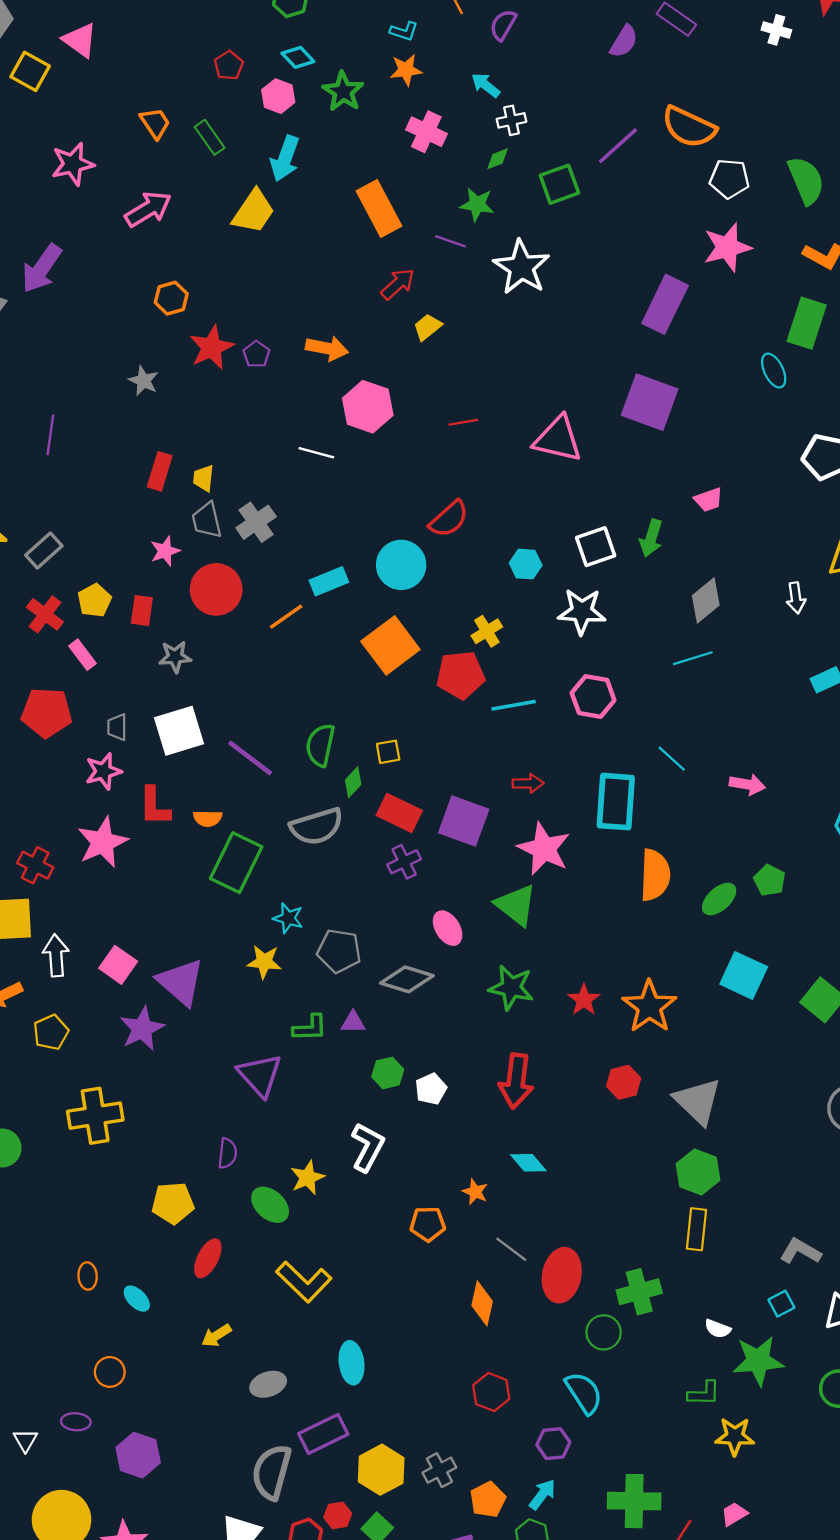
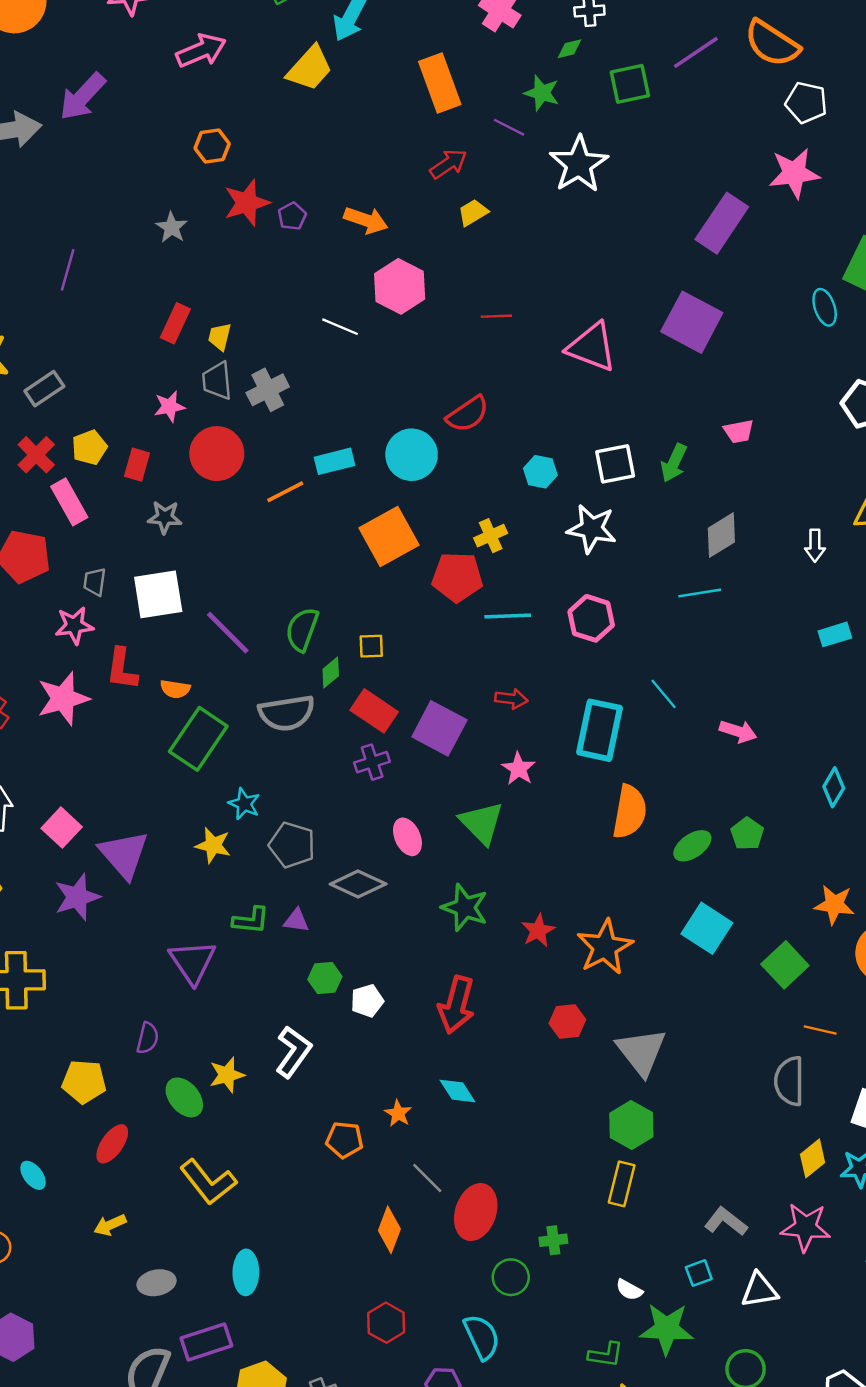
pink rectangle: (82, 655) -> (69, 502), size x1.4
pink star: (544, 849) -> (519, 769), size x0.6
green cross: (639, 1292) -> (553, 1240), size x0.6

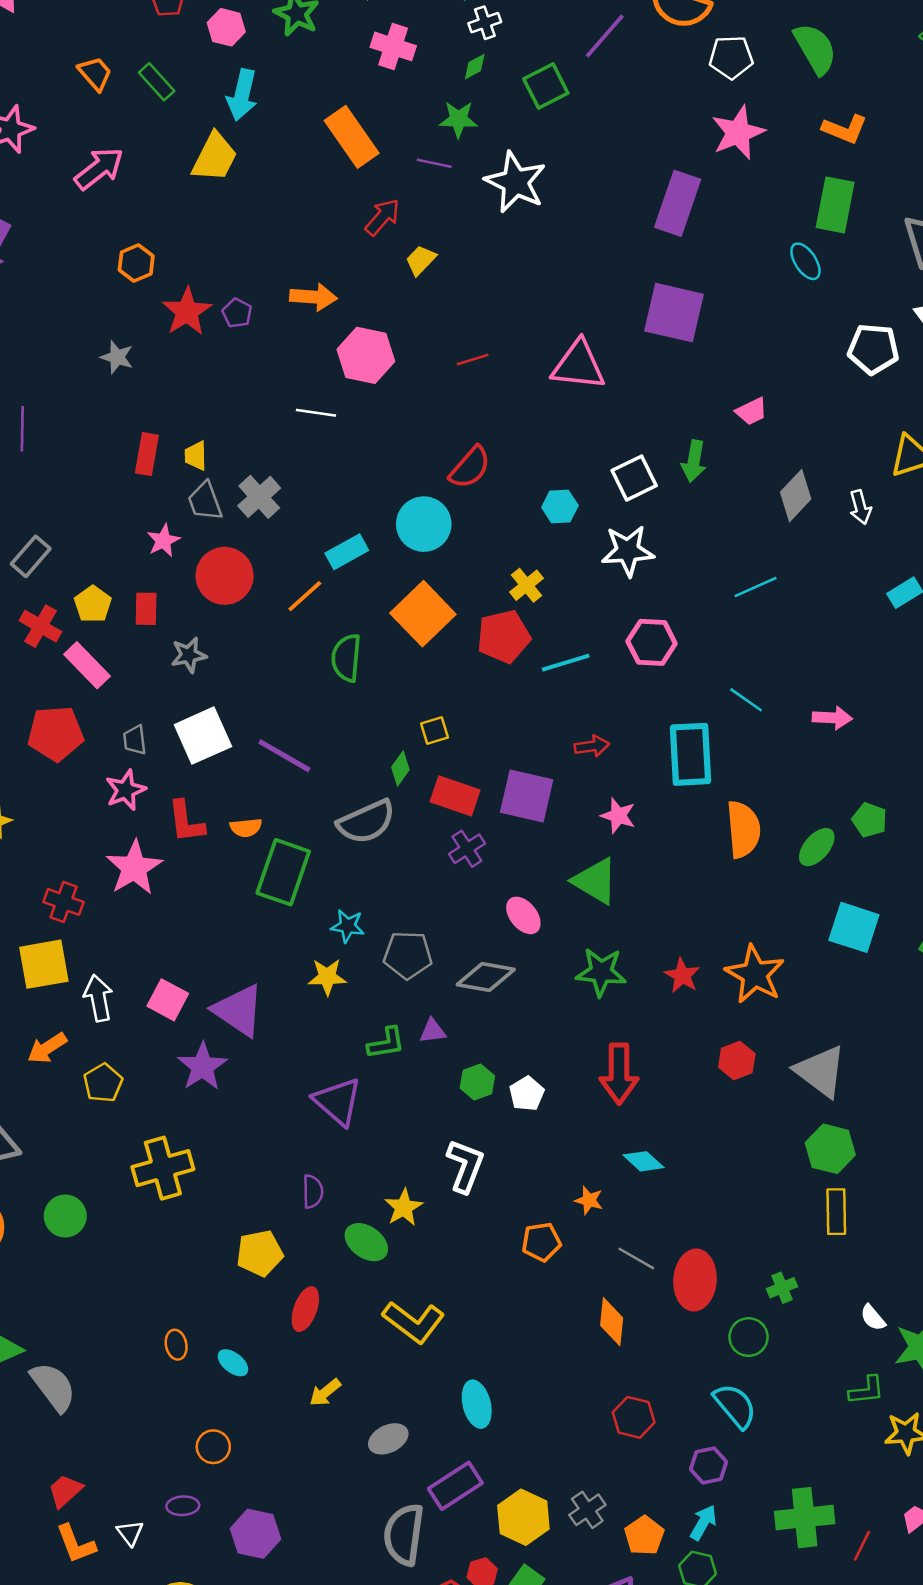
gray diamond: (721, 535) -> (796, 496), moved
green semicircle: (302, 629) -> (346, 658), moved
white semicircle: (629, 1290) -> (873, 1318), turned 36

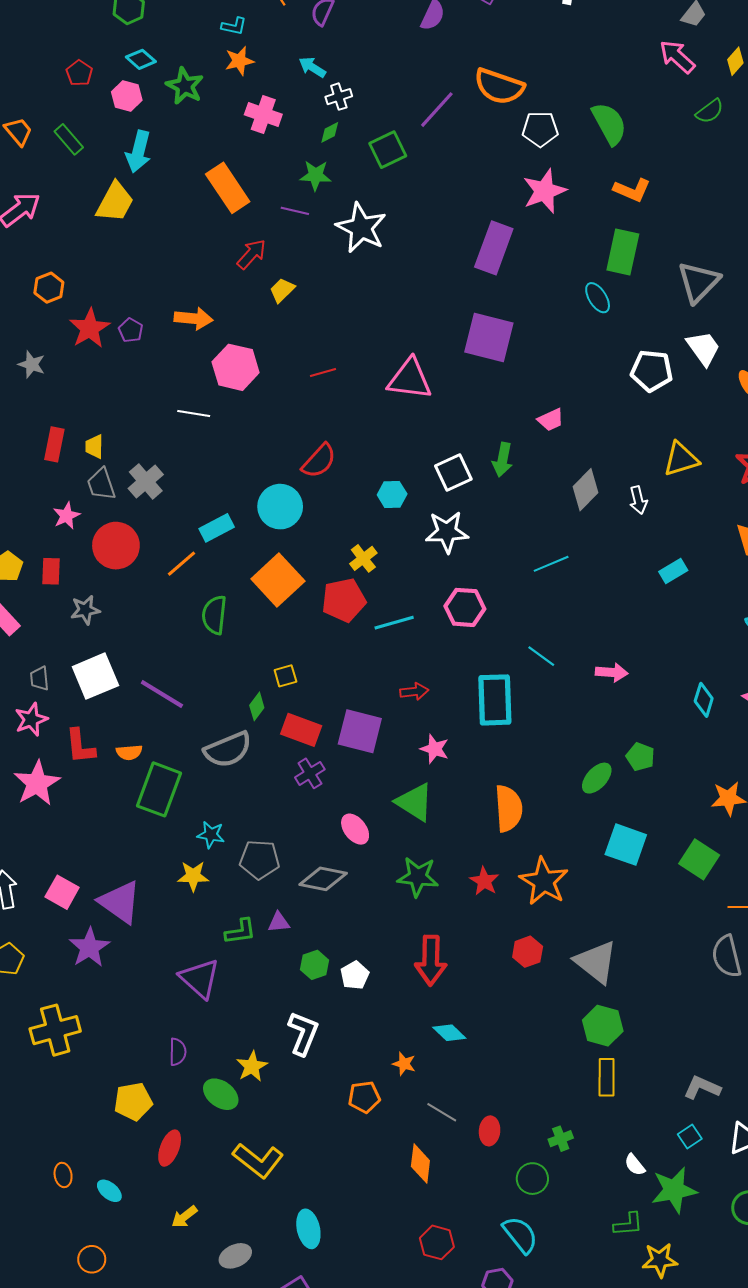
orange semicircle: (743, 829) -> (509, 808), moved
red ellipse: (695, 1280) -> (490, 1131), size x0.6

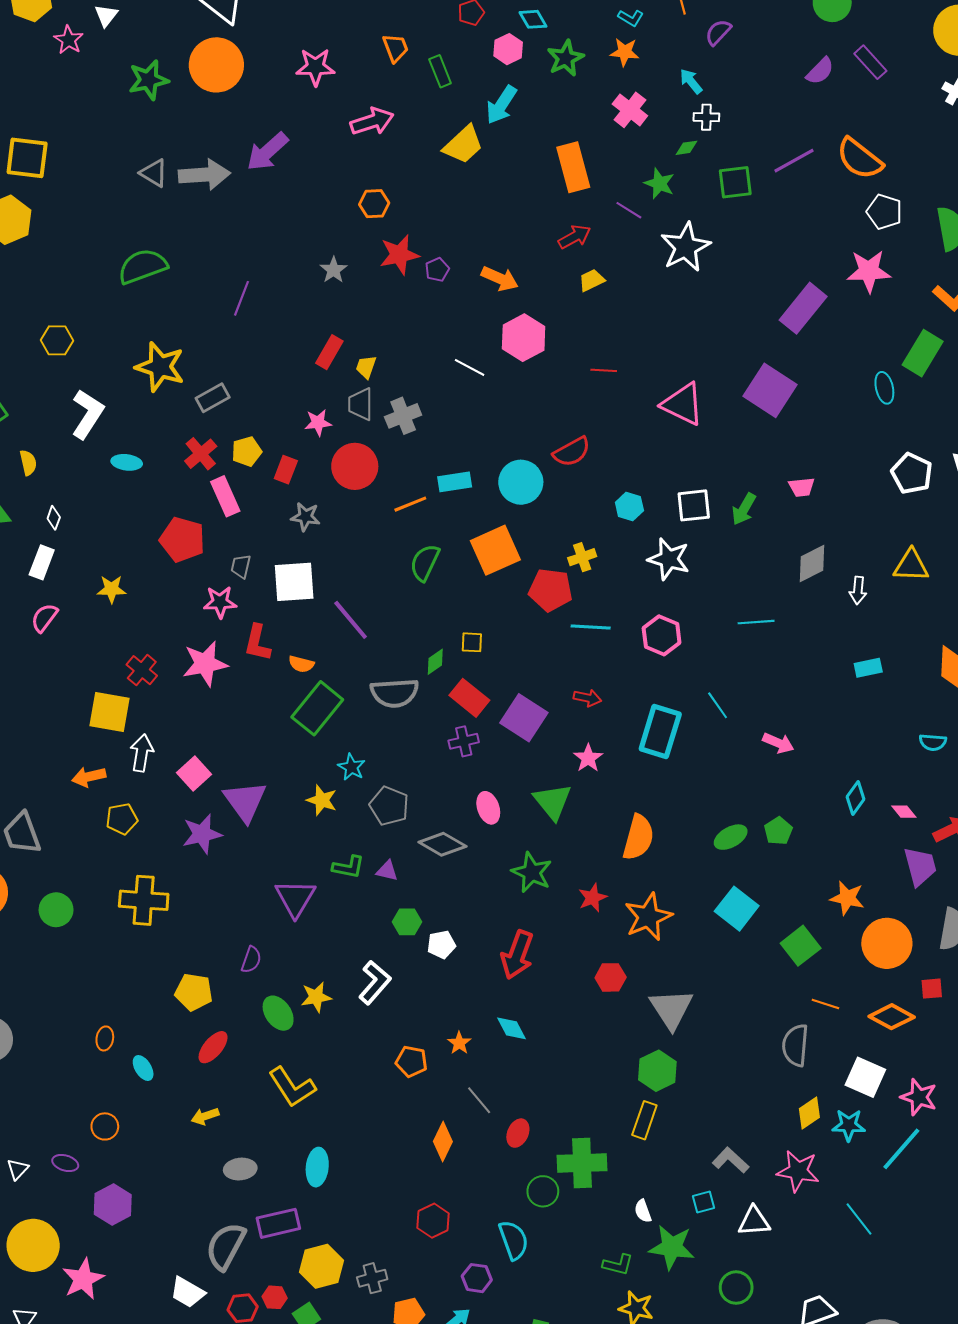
green cross: (561, 1139) -> (582, 1163), size x2.0

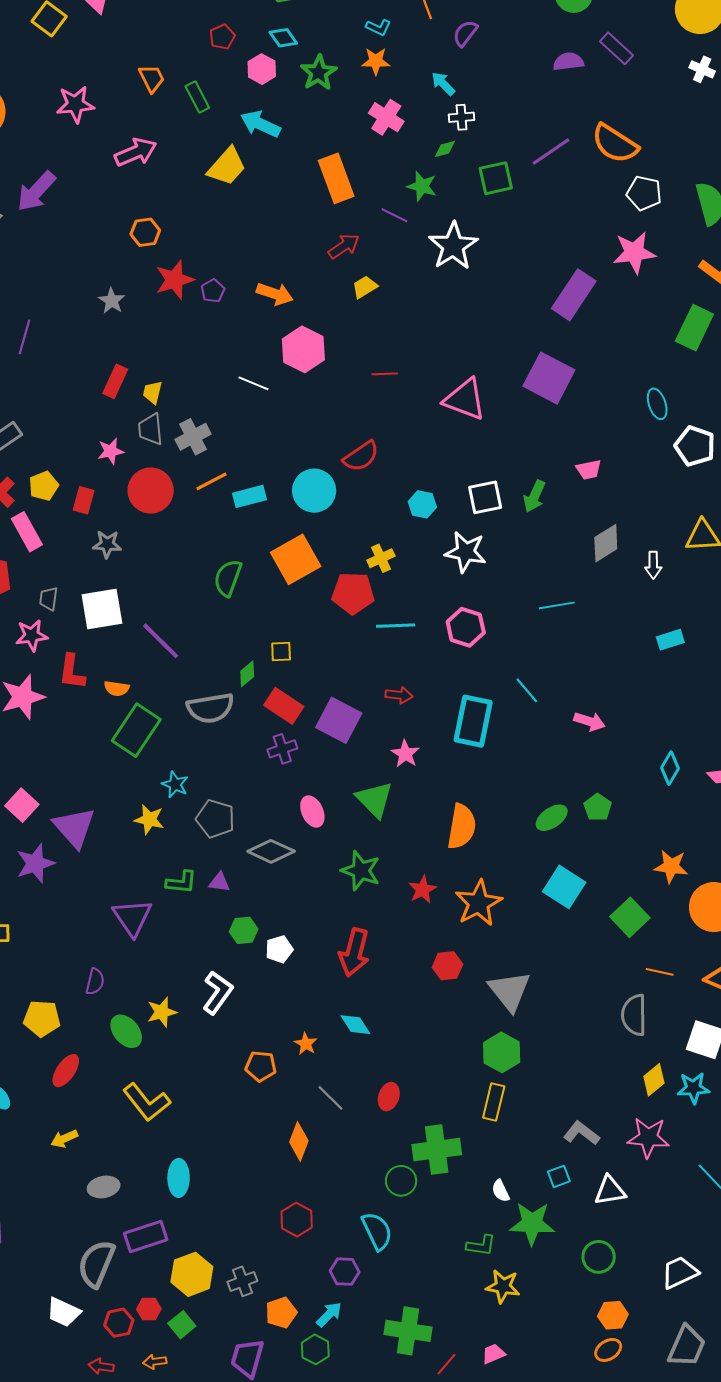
purple semicircle: (820, 71) -> (568, 62), turned -136
cyan arrow: (501, 105) -> (260, 124), turned 87
cyan ellipse: (884, 388) -> (657, 404), moved
orange line: (410, 504) -> (212, 481), moved
red ellipse: (518, 1133) -> (389, 1097), moved

